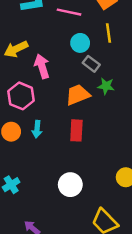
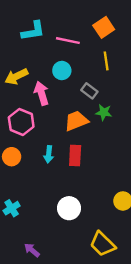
cyan circle: (80, 43) -> (62, 70), moved
cyan arrow: (37, 129) -> (49, 154), moved

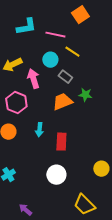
orange square: (104, 27) -> (80, 15), moved
yellow line: (106, 61) -> (72, 52), moved, turned -49
gray rectangle: (89, 91) -> (65, 77), moved
red rectangle: (75, 156) -> (61, 142), moved

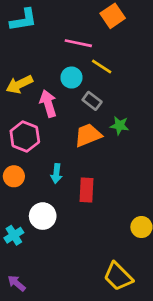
cyan L-shape: (26, 27) -> (23, 20), moved
white circle: (56, 175) -> (43, 216), moved
purple arrow: (25, 210) -> (17, 283), moved

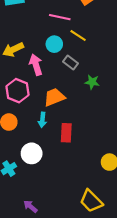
orange trapezoid: (88, 135) -> (54, 97), moved
purple arrow: (17, 283) -> (30, 206), moved

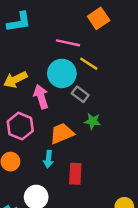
cyan circle: (54, 44) -> (62, 73), size x1.5
green star: (92, 82) -> (92, 121), moved

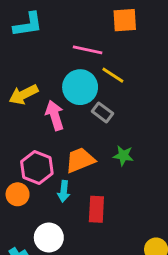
orange square: (99, 18) -> (125, 20), turned 30
green star: (92, 121) -> (123, 156), moved
pink hexagon: (20, 126) -> (37, 168), moved

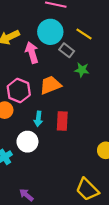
yellow line: (113, 75) -> (84, 34), moved
green star: (123, 156) -> (82, 70), moved
cyan arrow: (64, 191) -> (38, 119), moved

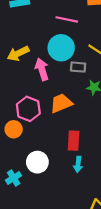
gray rectangle: (67, 50) -> (78, 67), turned -32
cyan arrow: (38, 119) -> (78, 164), moved

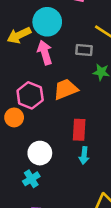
cyan circle: (61, 48) -> (47, 22), moved
cyan cross: (14, 178) -> (31, 179), moved

